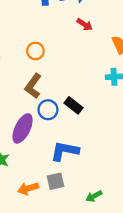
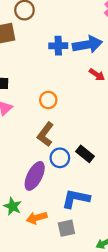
orange arrow: (28, 188) -> (37, 218), moved

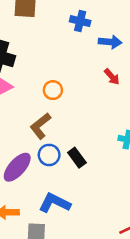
blue arrow: (87, 45) -> (110, 42), size x0.7
blue cross: (58, 46) -> (80, 21), moved

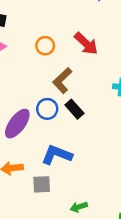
red arrow: (112, 77) -> (86, 44), moved, size x1.5
brown L-shape: (40, 126) -> (62, 81), moved

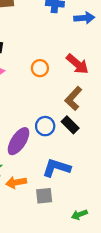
brown L-shape: (62, 81) -> (73, 98), moved

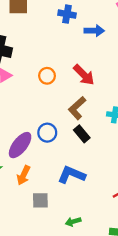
black rectangle: (70, 125) -> (82, 134), moved
blue L-shape: (56, 168) -> (71, 175), moved
orange arrow: (16, 182) -> (23, 175), moved, turned -60

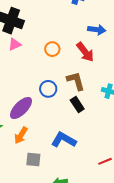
blue arrow: (94, 31) -> (97, 30), moved
brown L-shape: (77, 108) -> (76, 81), turned 110
blue circle: (47, 133) -> (48, 89), moved

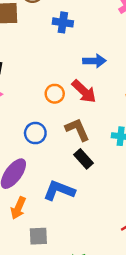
orange circle: (52, 49) -> (55, 94), moved
blue circle: (48, 89) -> (35, 133), moved
blue L-shape: (64, 140) -> (59, 190), moved

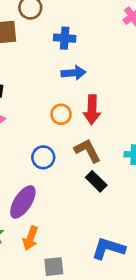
blue arrow: (94, 61) -> (73, 73), moved
red arrow: (84, 91) -> (92, 110), turned 52
blue L-shape: (59, 190) -> (108, 248), moved

